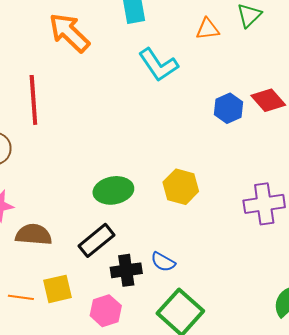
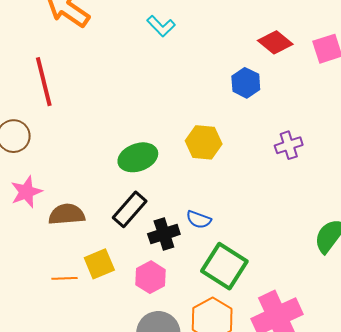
cyan L-shape: (158, 65) -> (161, 26), size x0.7
blue hexagon: (229, 108) -> (246, 83), moved
purple cross: (264, 204) -> (289, 145), size x0.7

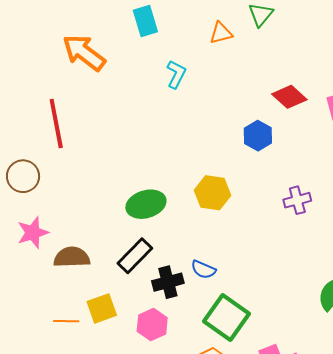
cyan L-shape: (161, 26) -> (176, 74), turned -112

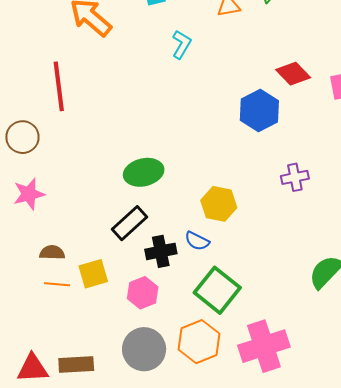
blue hexagon: (258, 136) -> (259, 110), size x1.4
yellow hexagon: (212, 193) -> (219, 204), moved
brown semicircle: (72, 257) -> (52, 253), moved, size x0.7

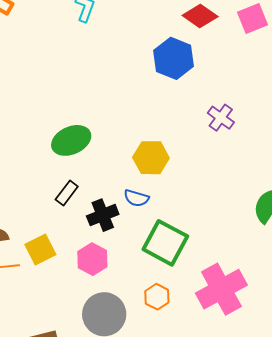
purple cross: (295, 177) -> (221, 118), turned -32
black rectangle: (129, 223) -> (67, 193), size x0.7
orange hexagon: (199, 342) -> (157, 297), size x0.6

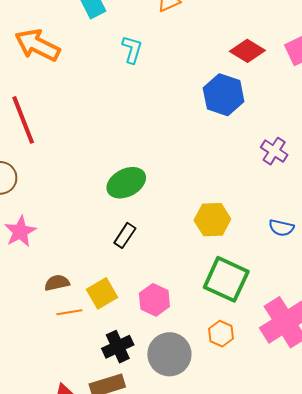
yellow hexagon: (151, 158) -> (212, 220), moved
blue semicircle: (136, 198) -> (281, 228), moved
black cross: (103, 215) -> (118, 347), moved

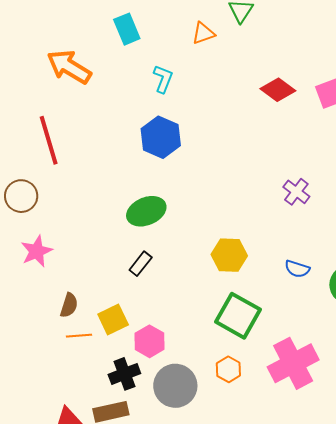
blue hexagon: (224, 95) -> (161, 137), moved
brown semicircle: (57, 283) -> (69, 305), turned 115
pink hexagon: (154, 300) -> (149, 341), moved

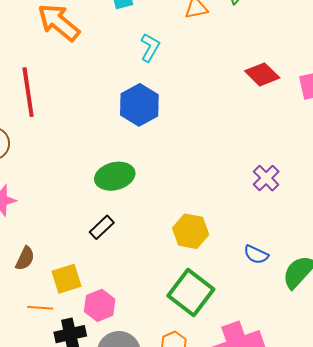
orange line: (79, 336) -> (40, 308), moved

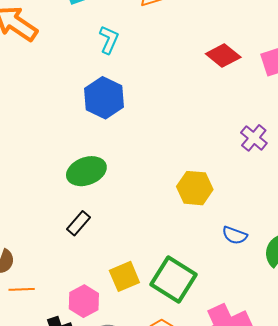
purple cross: (266, 178) -> (254, 138), moved
yellow hexagon: (191, 231) -> (195, 188), moved
yellow square: (67, 279) -> (124, 276), moved
orange line: (40, 308) -> (22, 289), moved

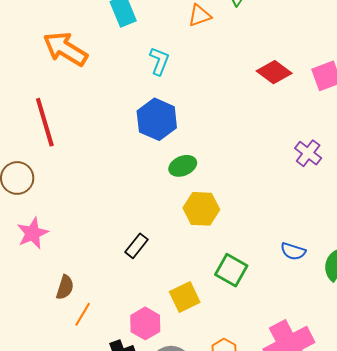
green ellipse: (86, 171) -> (183, 166), moved, size x0.7
yellow hexagon: (195, 188) -> (201, 209), moved
green square: (174, 279) -> (231, 270), moved, size x0.7
orange line: (22, 289) -> (83, 314), turned -55

